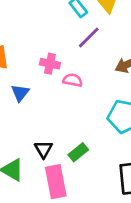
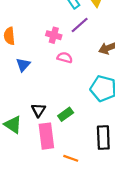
pink cross: (50, 64) -> (54, 35), moved

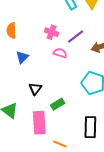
purple line: (80, 25) -> (76, 37), moved
black triangle: (38, 110) -> (35, 89), moved

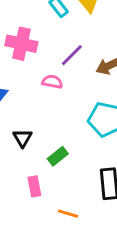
pink cross: (52, 32) -> (21, 44), moved, size x1.5
pink rectangle: (39, 123) -> (34, 186), size x0.6

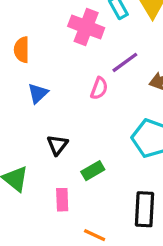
pink cross: (21, 44) -> (86, 27), moved
pink semicircle: (52, 82) -> (99, 88), turned 90

